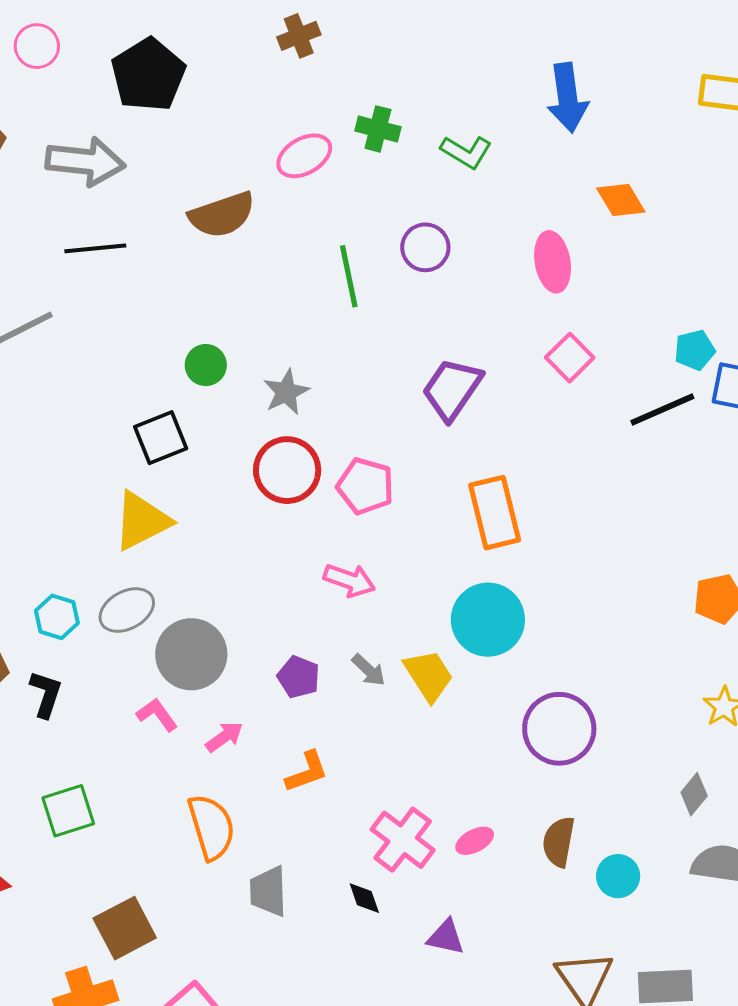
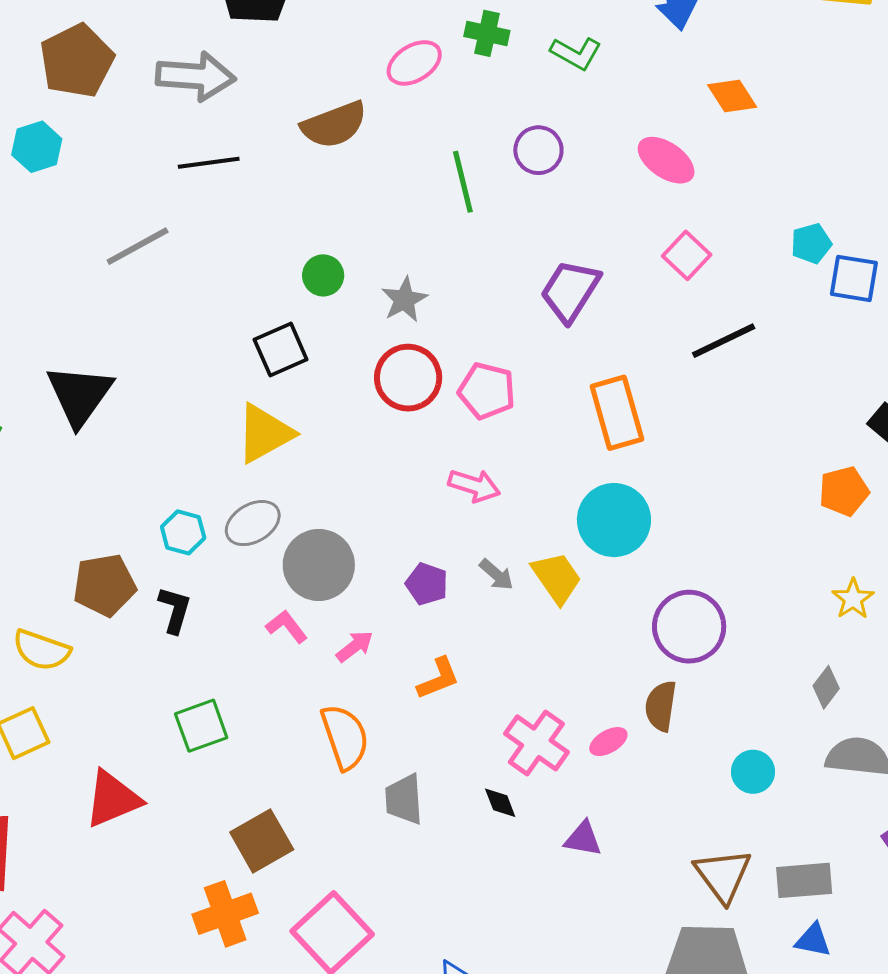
pink ellipse: (553, 262) -> (666, 160), turned -44
black line: (662, 409) -> (724, 341), moved
brown semicircle: (559, 842) -> (661, 706), moved

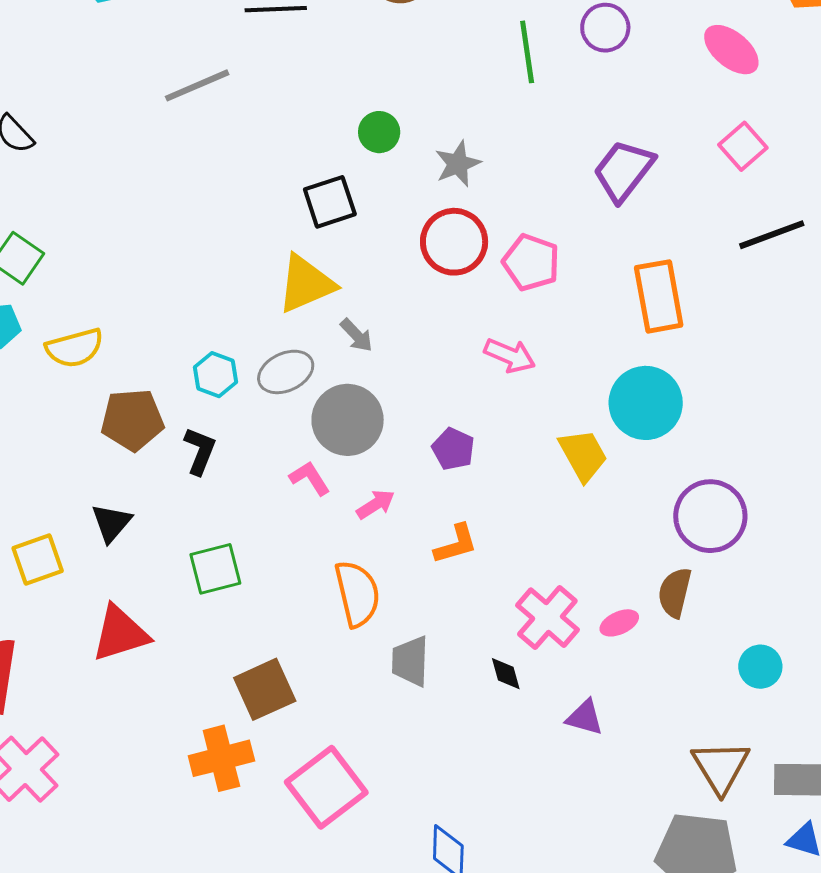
black triangle: (80, 395) -> (111, 523), moved, size x0.6
gray arrow: (496, 575) -> (357, 335), moved
yellow semicircle: (41, 650) -> (75, 348), moved, turned -40

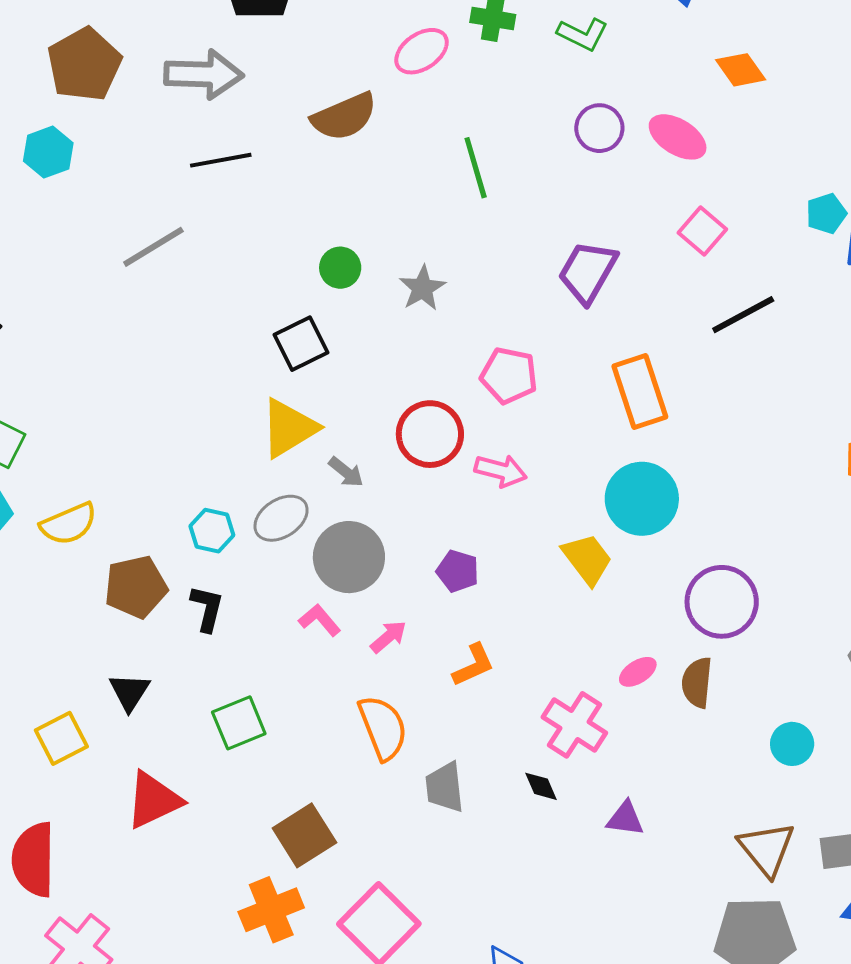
purple circle: (605, 28) -> (599, 128), moved
red circle: (454, 242) -> (430, 434), moved
pink ellipse: (619, 623) -> (638, 672), moved

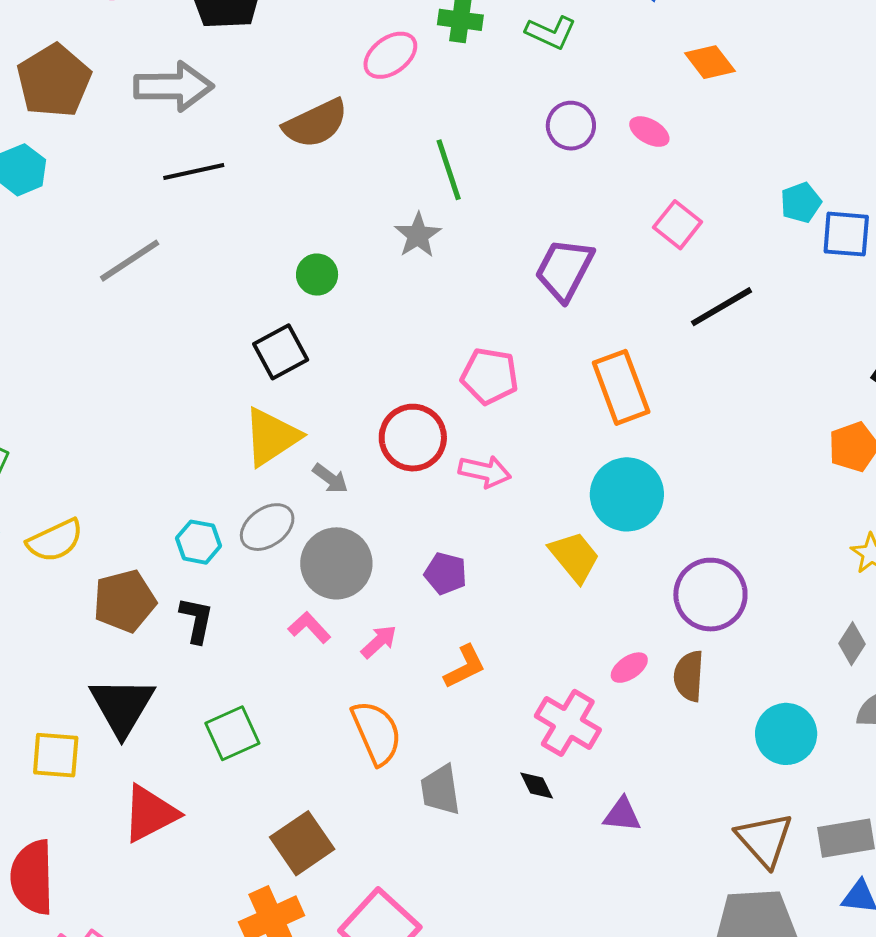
pink ellipse: (678, 137) -> (649, 132), size x0.7
gray star: (422, 288) -> (418, 235), moved
black triangle: (129, 692) -> (122, 706), size x1.6
yellow square: (61, 738) -> (56, 755), turned 34
cyan circle: (792, 744) -> (786, 734), size x1.4

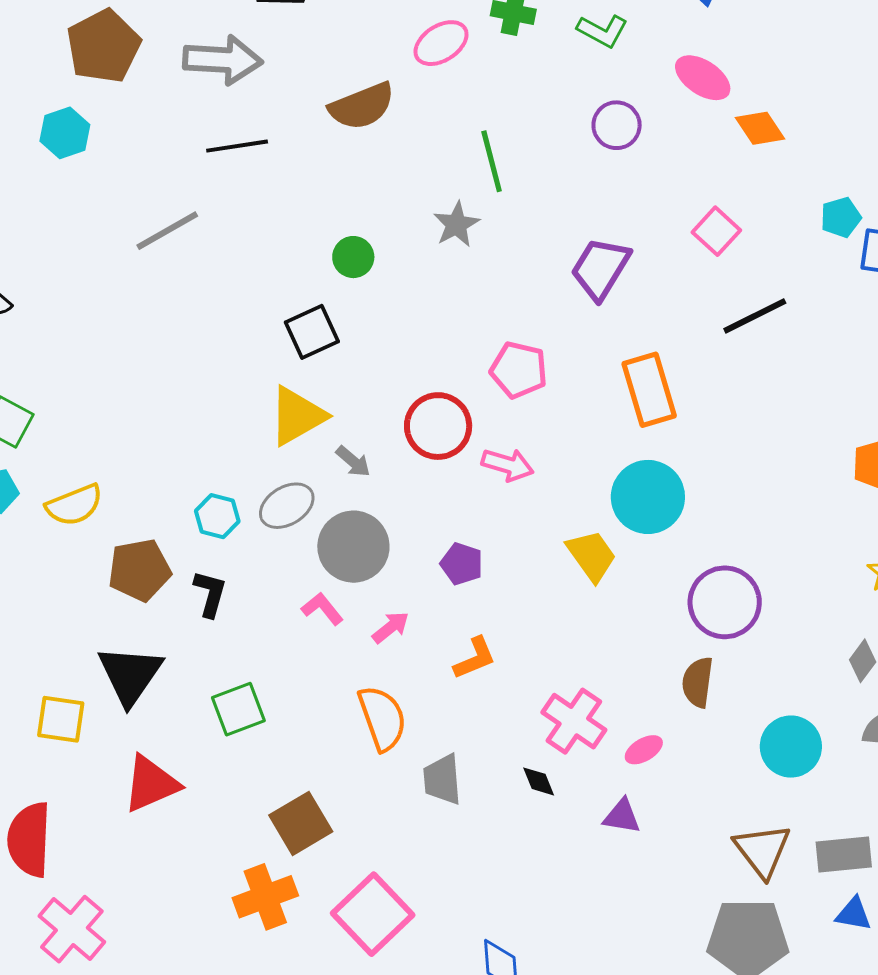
orange diamond: (710, 62) -> (760, 128), moved
pink ellipse: (649, 132) -> (703, 78), moved, size x1.4
pink ellipse: (629, 668) -> (644, 750), moved

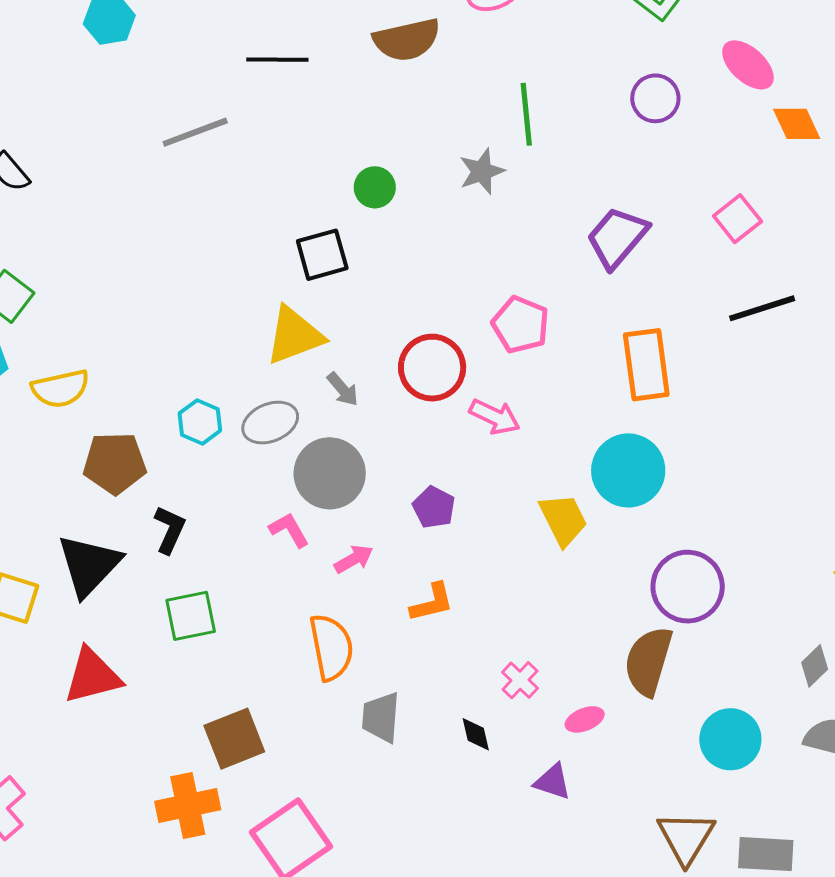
black L-shape: (210, 594) -> (170, 530), moved
brown semicircle: (698, 682) -> (648, 661), size x1.4
pink cross: (574, 721) -> (520, 680), size x0.6

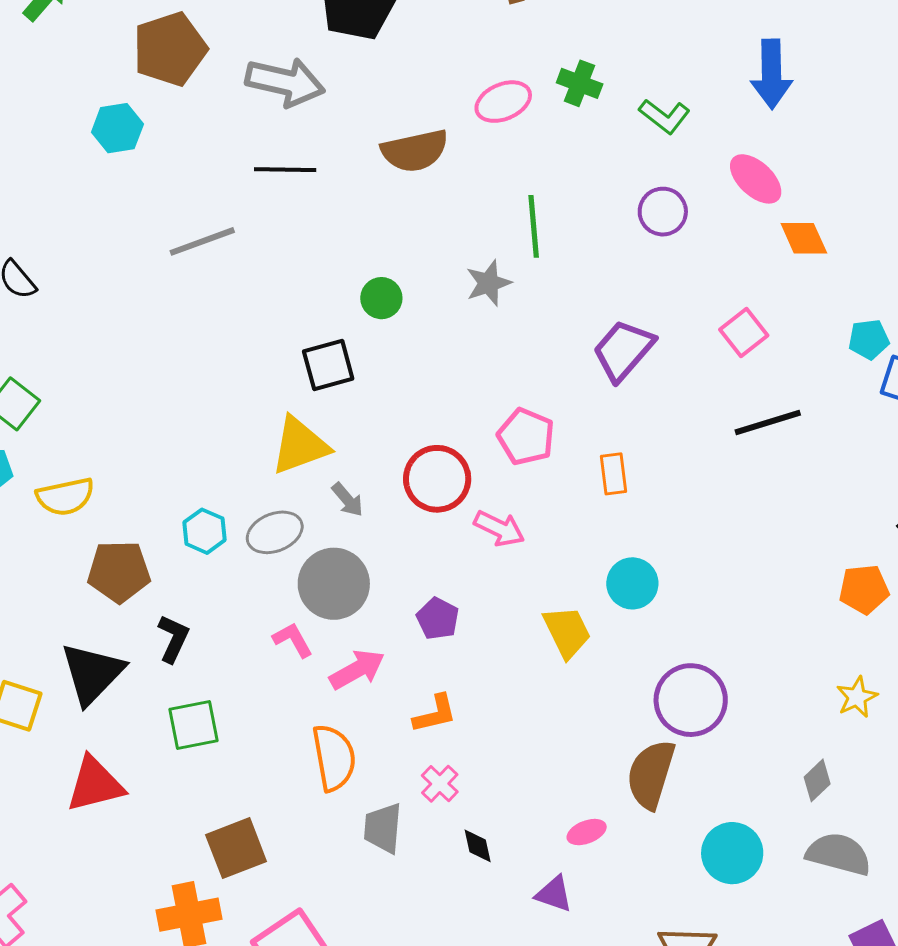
orange rectangle: (646, 365) -> (614, 474), moved, size x0.6
cyan circle: (628, 470) -> (632, 583), size x0.7
pink arrow: (354, 559) -> (357, 670), size x1.4
pink cross: (520, 680) -> (440, 784), moved

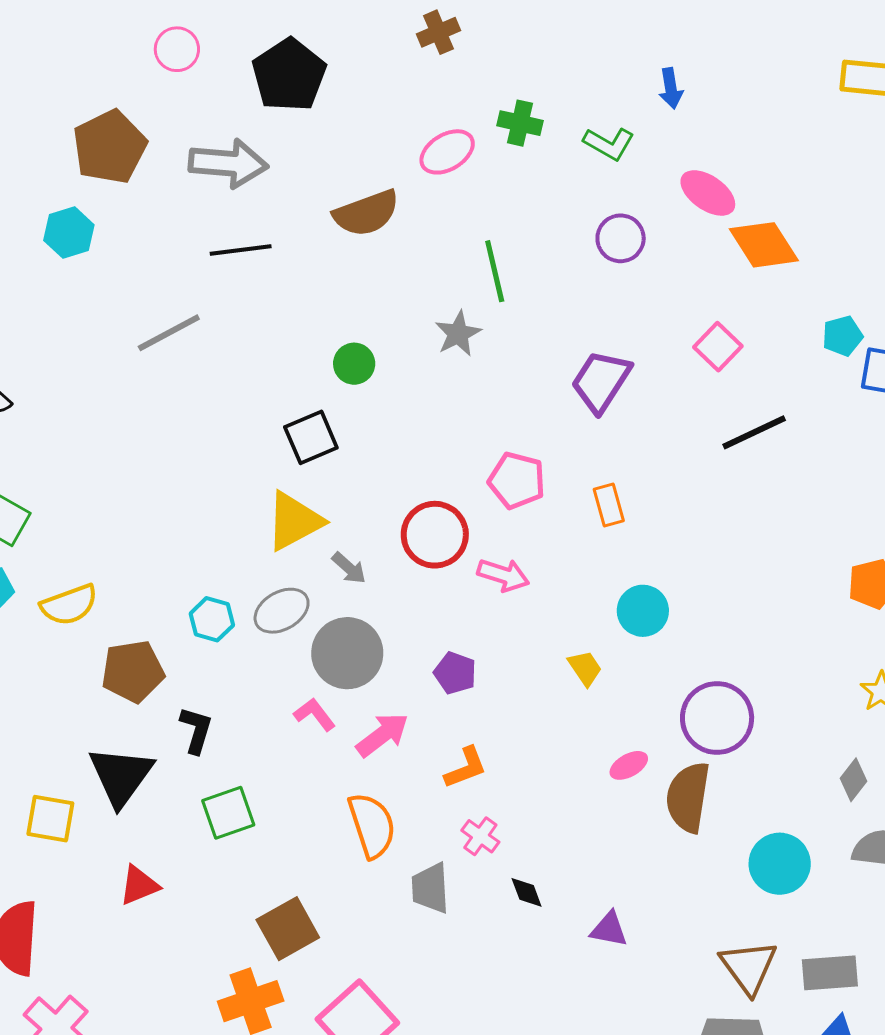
blue arrow: (771, 74) -> (671, 88), moved, size x0.6
orange diamond: (804, 238) -> (764, 245), size x1.4
yellow trapezoid: (567, 632) -> (585, 668), size x0.7
red triangle: (95, 784) -> (139, 885), size x0.7
pink ellipse: (587, 832) -> (629, 765), moved

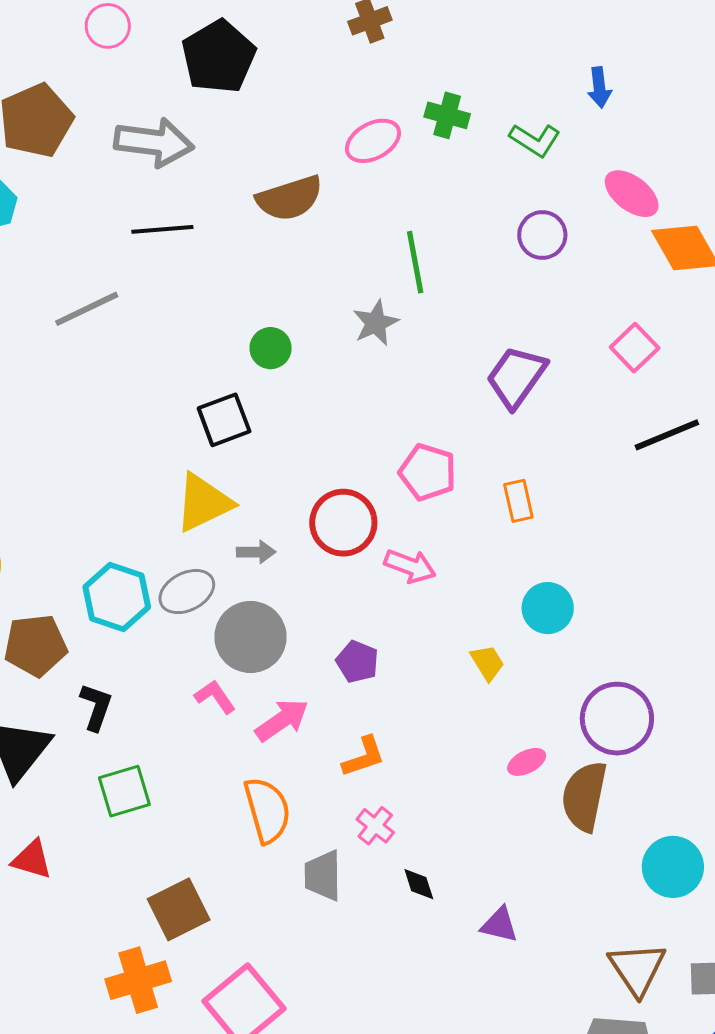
gray arrow: (349, 568) -> (256, 552), turned -45
cyan hexagon: (212, 619) -> (117, 597), size x1.5
red triangle: (139, 885) -> (32, 859), turned 36

